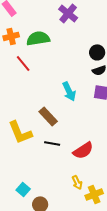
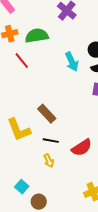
cyan arrow: (69, 91) -> (72, 62), moved
yellow arrow: (77, 182) -> (49, 161), moved

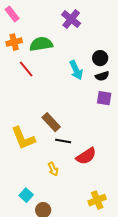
black line: (51, 141) -> (63, 141), moved

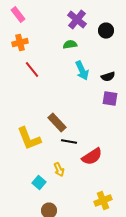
green semicircle: (41, 44) -> (70, 45), moved, size x0.6
black circle: (100, 58) -> (106, 31), moved
cyan square: (26, 195) -> (39, 183), moved

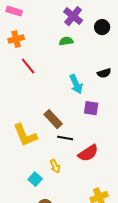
pink rectangle: (18, 15) -> (14, 11), turned -35
cyan arrow: (82, 71) -> (76, 84), moved
purple square: (110, 99) -> (91, 108), moved

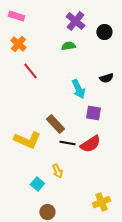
orange cross: (16, 39) -> (18, 44), turned -35
yellow L-shape: (25, 135) -> (27, 140), turned -44
red semicircle: (88, 153) -> (90, 144), moved

